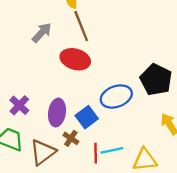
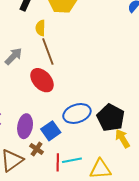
red ellipse: (75, 59) -> (42, 80), turned 30
black pentagon: (156, 80) -> (111, 118), moved

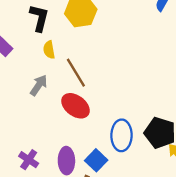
yellow semicircle: (40, 28) -> (49, 50), moved
blue ellipse: (77, 113) -> (121, 135), turned -60

